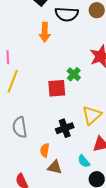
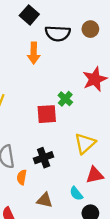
black cross: (65, 128) -> (44, 158), moved
orange semicircle: (45, 150) -> (22, 177), moved

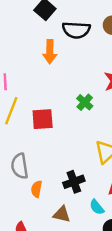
red square: (47, 114) -> (43, 119), moved
black cross: (44, 158) -> (74, 182), moved

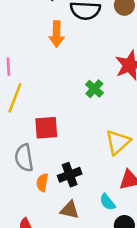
red square: (43, 119) -> (46, 128), moved
black cross: (74, 182) -> (70, 175), moved

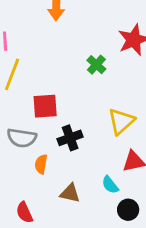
gray semicircle: (24, 158) -> (22, 138), turned -72
black cross: (70, 175) -> (70, 138), moved

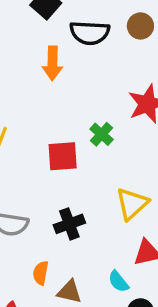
red square: (45, 106) -> (63, 156), moved
orange semicircle: (41, 164) -> (41, 273), moved

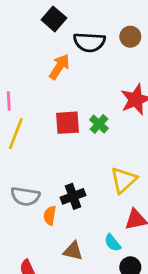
orange arrow: (52, 63) -> (59, 67), turned -148
red square: (63, 156) -> (68, 123), moved
orange semicircle: (41, 273) -> (50, 215), moved

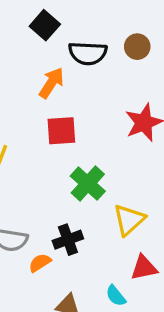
red square: (68, 123) -> (61, 131), moved
green cross: (99, 124) -> (88, 184), moved, size x1.5
orange semicircle: (50, 215) -> (40, 263), turned 48

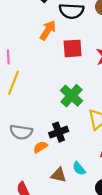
red square: (61, 131) -> (73, 48), moved
cyan semicircle: (116, 296) -> (79, 169), moved

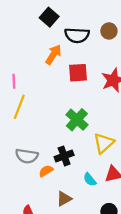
cyan semicircle: (79, 169) -> (90, 179), moved
brown triangle: (59, 175) -> (64, 199), turned -42

